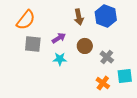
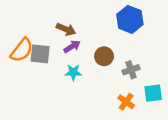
brown arrow: (79, 17) -> (66, 29), moved, turned -56
orange semicircle: (26, 20) -> (22, 50), moved
gray cross: (107, 57) -> (131, 70), turned 32

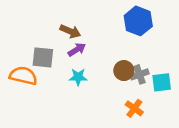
orange semicircle: (22, 50) -> (23, 76), moved, turned -115
brown circle: (104, 56) -> (124, 71), moved
cyan square: (153, 93) -> (162, 82), moved

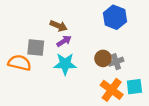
cyan star: (78, 77) -> (65, 64), size x1.5
cyan square: (162, 82) -> (134, 87), moved
orange cross: (134, 108) -> (112, 90), size x1.5

